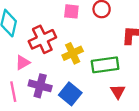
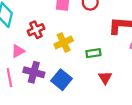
red cross: (42, 39) -> (36, 30), size x0.7
green rectangle: (105, 65) -> (93, 53), size x0.6

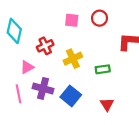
red triangle: (105, 78) -> (107, 104), moved

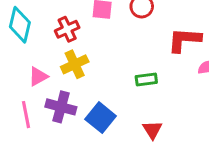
red cross: (45, 46) -> (67, 29), moved
yellow cross: (73, 59) -> (75, 64), moved

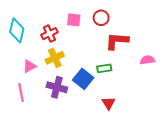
red L-shape: (184, 40) -> (117, 41), moved
purple cross: (61, 107) -> (57, 87), moved
blue square: (101, 118) -> (83, 79), moved

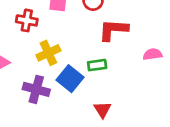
red cross: (50, 34) -> (27, 20), turned 35
yellow cross: (55, 58) -> (48, 53), moved

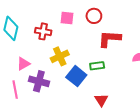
purple cross: (36, 89) -> (39, 81), moved

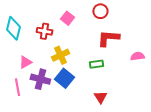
red circle: (94, 16) -> (100, 11), moved
pink square: (67, 18) -> (67, 18), turned 32
blue square: (76, 76) -> (64, 78), moved

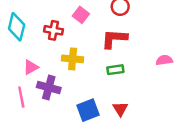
red L-shape: (108, 38) -> (114, 39), moved
yellow cross: (60, 55) -> (73, 59), turned 30
blue square: (64, 78) -> (88, 110), moved, turned 30

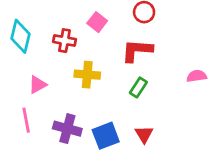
green rectangle: (115, 70) -> (138, 87), turned -49
purple cross: (49, 87) -> (67, 129), moved

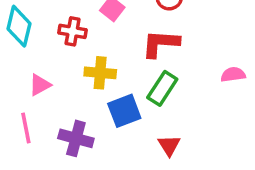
green rectangle: (138, 87) -> (162, 88), size x1.4
blue square: (106, 136) -> (124, 111), moved

